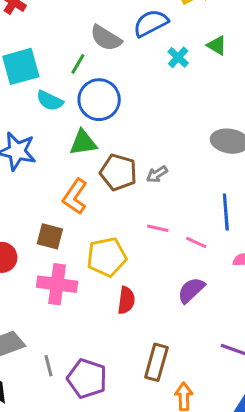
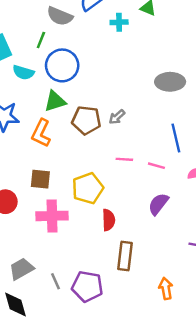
cyan cross: (178, 57) -> (119, 22), turned -35
orange L-shape: (75, 196) -> (41, 133), moved
brown rectangle: (156, 362) -> (125, 256), moved

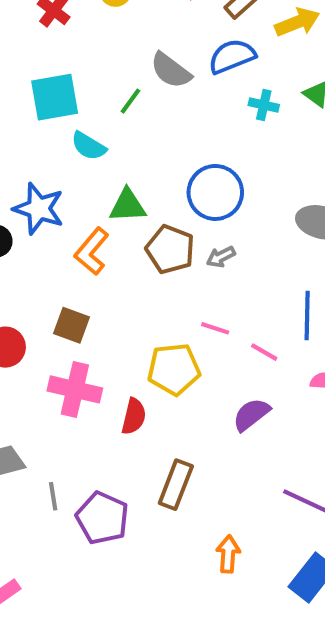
blue circle: (62, 65) -> (215, 192), moved
yellow pentagon: (88, 188) -> (174, 369), moved
red semicircle: (109, 220) -> (134, 416), moved

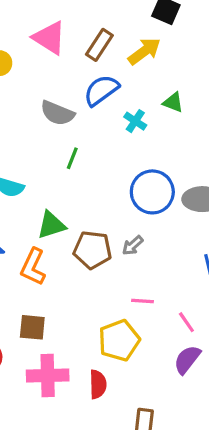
green line: (130, 101) -> (72, 158), moved
cyan cross: (264, 105) -> (135, 121), turned 35
blue circle: (215, 192) -> (152, 192), moved
pink line: (264, 352) -> (186, 322), moved, turned 40

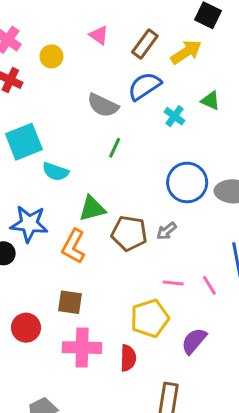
pink triangle: (49, 38) -> (99, 35), size x0.6
pink line: (186, 322) -> (209, 285), moved
purple semicircle: (187, 360) -> (194, 341), moved

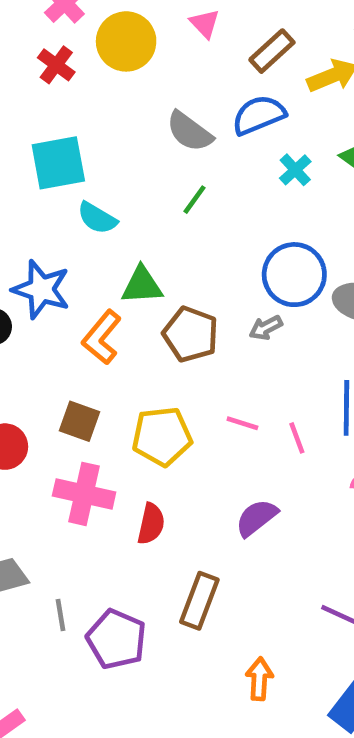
yellow circle: (51, 56) -> (126, 41), size x1.6
gray arrow: (166, 231) -> (266, 328), moved
yellow pentagon: (150, 318) -> (162, 436), moved

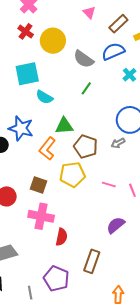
yellow circle: (126, 41) -> (53, 41), moved
yellow pentagon: (162, 436) -> (72, 175), moved
red semicircle: (151, 524) -> (62, 237), moved
gray line: (61, 615) -> (30, 293), moved

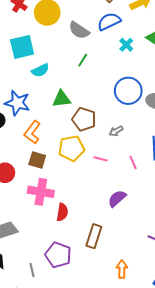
cyan semicircle: (44, 97) -> (40, 70), turned -54
gray arrow: (118, 143) -> (116, 131), moved
orange L-shape: (47, 149) -> (32, 132), moved
pink line: (109, 184) -> (101, 159), moved

